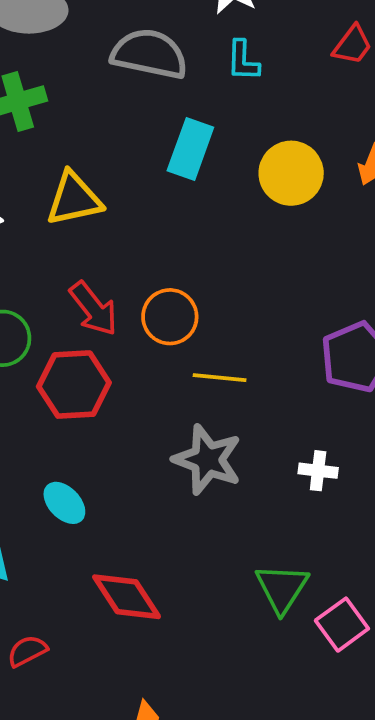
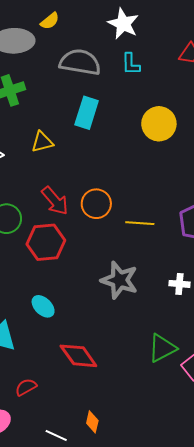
cyan rectangle: (190, 149) -> (87, 113), moved
yellow triangle: (74, 199) -> (42, 142), size x0.7
yellow line: (220, 378) -> (140, 223), moved
green triangle: (282, 588) -> (162, 348), turned 32

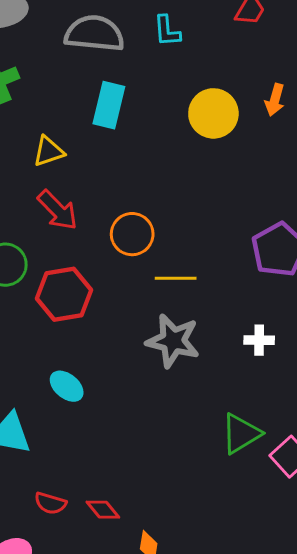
red arrow: (55, 201) -> (58, 210), moved
yellow line: (140, 223) -> (176, 278), moved
red diamond: (78, 356) -> (103, 510), moved, size x0.6
red semicircle: (26, 387) -> (50, 503), turned -130

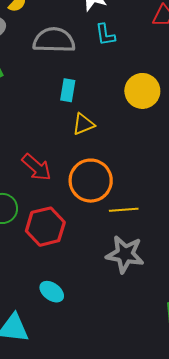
cyan rectangle: (109, 105) -> (68, 90), size x0.7
yellow triangle: (49, 151) -> (83, 124), moved
orange circle: (132, 234) -> (91, 181), size x1.4

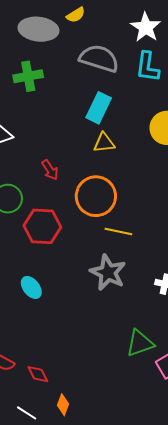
cyan L-shape: (105, 35) -> (147, 67), size x1.4
cyan rectangle: (68, 90) -> (99, 108), size x1.4
red arrow: (37, 167) -> (50, 170), size x0.7

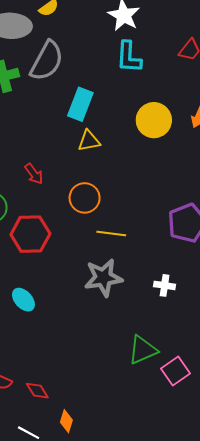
gray semicircle: (99, 58) -> (47, 61), moved, turned 105
orange circle: (96, 196) -> (85, 198), size x0.7
gray star: (108, 272) -> (103, 278), turned -30

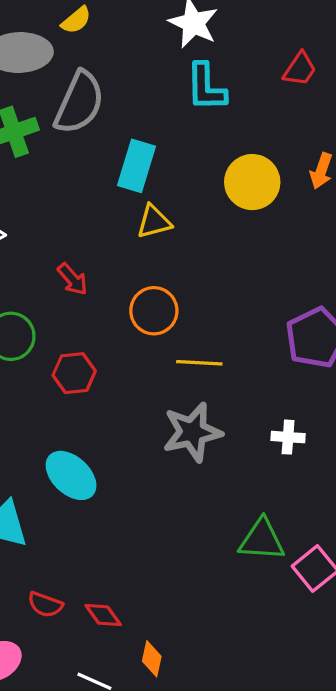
red hexagon: (30, 234) -> (74, 373), size x0.7
cyan ellipse: (23, 300) -> (71, 475), size x1.4
green triangle: (143, 350) -> (262, 540), turned 32

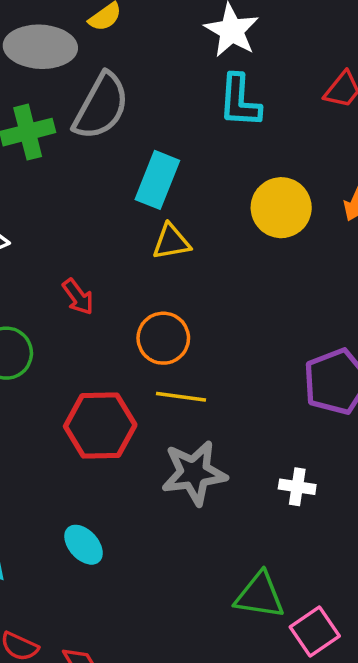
yellow line: (199, 363) -> (181, 397), moved
red hexagon: (74, 373) -> (100, 426), moved, size x1.5
cyan ellipse: (71, 475) -> (84, 545), moved, size x0.7

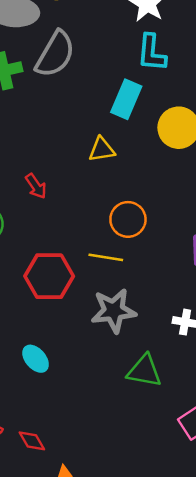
cyan rectangle: (157, 180) -> (126, 99), moved
orange circle: (163, 338) -> (128, 219), moved
green triangle: (260, 596) -> (144, 371), moved

